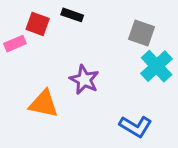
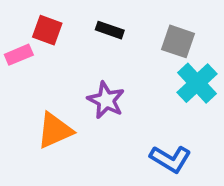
black rectangle: (72, 15) -> (110, 30), moved
orange triangle: (44, 104) -> (55, 130), turned -36

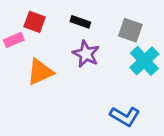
purple star: (106, 100) -> (86, 54), moved
orange triangle: (55, 130) -> (40, 72), moved

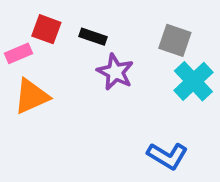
black rectangle: (80, 22) -> (93, 37), moved
orange triangle: (40, 72) -> (32, 96), moved

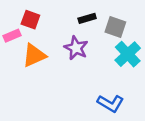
black rectangle: (93, 37) -> (87, 18), moved, turned -35
orange triangle: (32, 96) -> (34, 55), moved

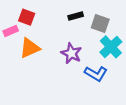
purple star: (76, 48) -> (71, 53), moved
blue L-shape: (110, 103) -> (96, 74), moved

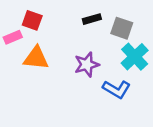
orange triangle: (30, 48) -> (36, 58), turned 30
purple star: (71, 53) -> (87, 65), turned 30

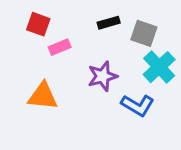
pink rectangle: (13, 37) -> (60, 47), moved
orange triangle: (36, 58) -> (43, 96), moved

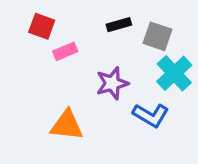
orange triangle: (43, 96) -> (67, 125), moved

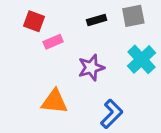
gray square: (157, 36) -> (133, 16), moved, turned -30
blue L-shape: (151, 115) -> (112, 114), moved, turned -76

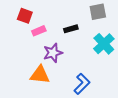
black rectangle: (97, 20) -> (71, 29), moved
purple star: (91, 68) -> (53, 53), moved

